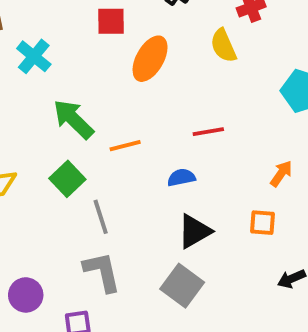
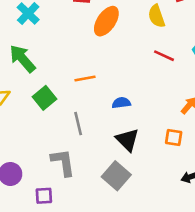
green arrow: (73, 119) -> (22, 59), moved
red line: (208, 132) -> (164, 56), moved, turned 30
gray line: (101, 217) -> (78, 124), moved
black triangle: (194, 231) -> (127, 140), turned -50

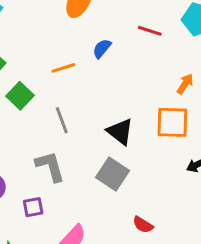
blue semicircle: (121, 103) -> (102, 49), moved, turned -36
orange square: (174, 137) -> (172, 122), size x1.6

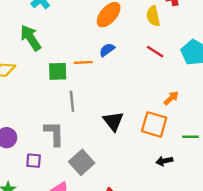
blue semicircle: (102, 49) -> (107, 50), moved
green square: (20, 96) -> (58, 71), moved, turned 30
gray square: (113, 174) -> (82, 162), moved

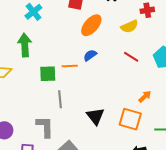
yellow semicircle: (153, 16) -> (129, 26), turned -102
green arrow: (31, 38) -> (25, 45), turned 30

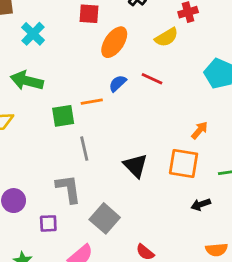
green arrow: (25, 45) -> (27, 81), turned -65
red line: (131, 57) -> (152, 79), moved

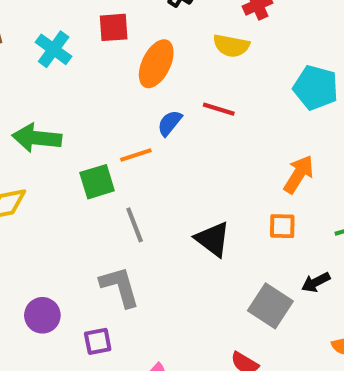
cyan cross: (33, 34) -> (54, 49), moved
yellow semicircle: (166, 37) -> (231, 46), turned 50
orange arrow: (200, 130) -> (299, 174), size x1.4
orange square: (184, 164) -> (282, 226), size x0.6
gray square: (105, 218) -> (270, 306), moved

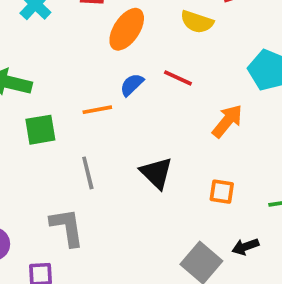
orange arrow: (299, 174) -> (227, 121), moved
green square: (97, 182) -> (40, 130), moved
black triangle: (213, 239) -> (156, 173), moved

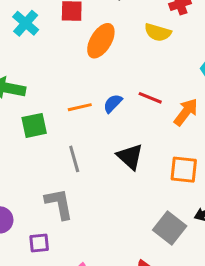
red line: (178, 78) -> (150, 98), moved
blue semicircle: (132, 85) -> (113, 103), moved
orange square: (222, 192) -> (184, 170), size x1.4

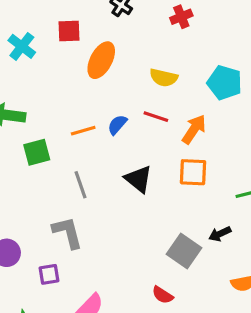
yellow semicircle: (158, 32) -> (164, 78), moved
orange square: (184, 170) -> (193, 172), moved

